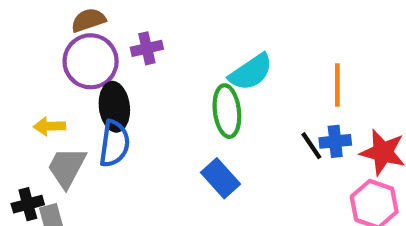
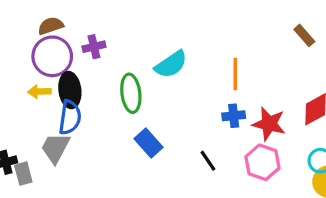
green ellipse: (227, 111) -> (131, 93), moved
yellow arrow: (49, 126) -> (39, 92), moved
black line: (311, 146) -> (208, 161), moved
gray trapezoid: (67, 167) -> (55, 148), moved

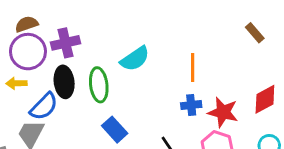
purple cross: (94, 47) -> (66, 43), size x1.4
black ellipse: (70, 90) -> (64, 82), moved
blue semicircle: (70, 117) -> (44, 106), turned 36

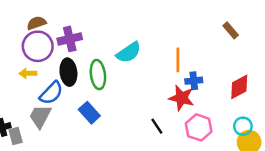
blue cross: (191, 105) -> (194, 81), moved
red star: (223, 112) -> (181, 98), moved
blue rectangle: (115, 130) -> (89, 113), moved

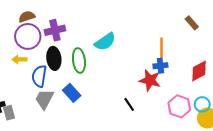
orange line: (178, 60) -> (161, 48), moved
blue semicircle: (51, 93) -> (39, 76), turned 145
gray trapezoid: (40, 116) -> (44, 99), moved
pink hexagon: (199, 127) -> (179, 106), moved

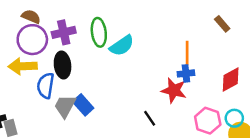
brown semicircle: (27, 17) -> (31, 17), turned 42
yellow arrow: (19, 59) -> (23, 66), size x1.6
green ellipse: (79, 60) -> (99, 32), moved
gray trapezoid: (44, 99) -> (65, 106), moved

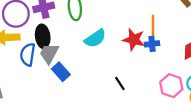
cyan semicircle: (122, 46) -> (95, 38), moved
red star: (174, 90) -> (134, 40), moved
gray trapezoid: (65, 106) -> (49, 53), moved

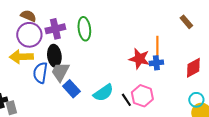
cyan semicircle: (95, 38) -> (103, 93), moved
pink hexagon: (171, 86) -> (142, 96), moved

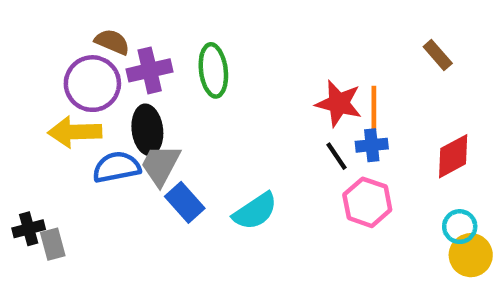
brown semicircle: (28, 16) -> (112, 42), moved
red star: (139, 59) -> (339, 103), moved
blue semicircle: (40, 73) -> (117, 167), turned 70
pink hexagon: (142, 96) -> (367, 202), moved
black line: (126, 100) -> (337, 156), moved

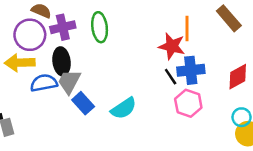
brown rectangle: (438, 55) -> (229, 18), size x1.5
orange line: (374, 108) -> (187, 28), moved
blue cross: (372, 145) -> (191, 70), size x1.5

